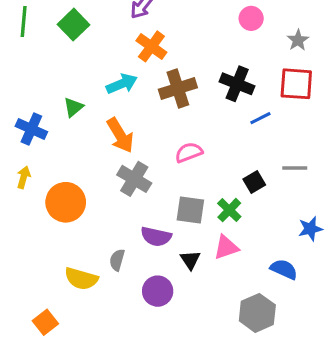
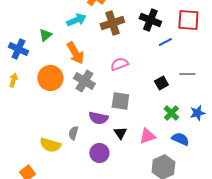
orange circle: (66, 202) -> (50, 78), moved
green cross: (229, 210) -> (171, 113), moved
pink triangle: (226, 247) -> (147, 136), moved

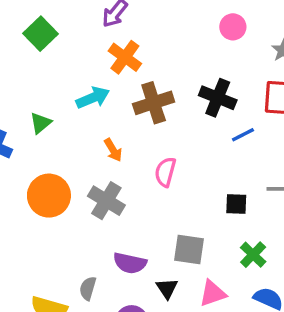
orange arrow: (75, 53) -> (113, 150), moved, size x0.6
pink semicircle: (119, 64) -> (165, 172), turned -54
black square: (161, 83) -> (236, 204), turned 32
gray square: (120, 101) -> (189, 250), moved

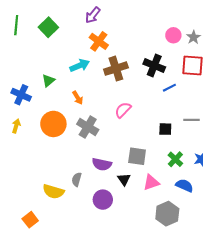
pink circle: (233, 27) -> (173, 35), moved
orange arrow: (113, 150) -> (78, 98), moved
pink semicircle: (165, 172) -> (123, 110), turned 30

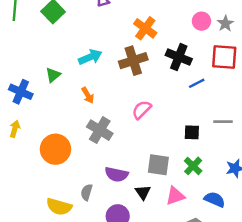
orange cross: (99, 41) -> (145, 28), moved
orange circle: (53, 124) -> (55, 149), moved
green cross: (175, 159) -> (193, 166), moved

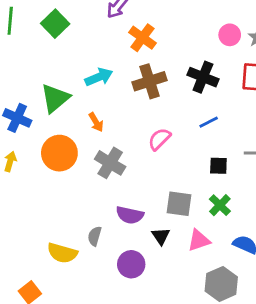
orange cross: (145, 28) -> (142, 38), moved
green triangle: (53, 75) -> (55, 98), size x1.6
blue line: (197, 83) -> (209, 122), moved
orange circle: (55, 149) -> (59, 153), moved

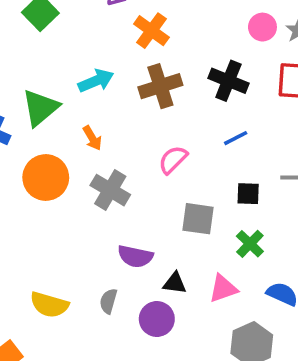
gray square: (179, 204) -> (198, 219), moved
gray semicircle: (95, 236) -> (108, 301), moved
black triangle: (161, 236) -> (175, 283), turned -48
purple circle: (131, 264) -> (157, 319), moved

